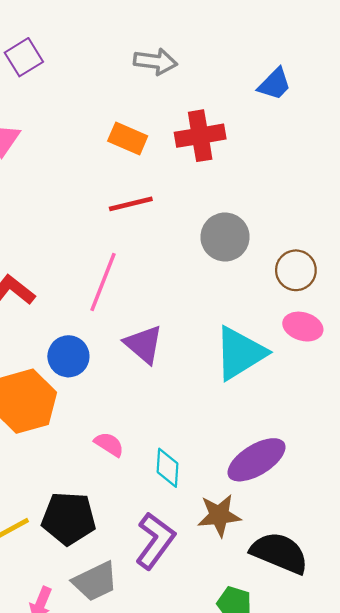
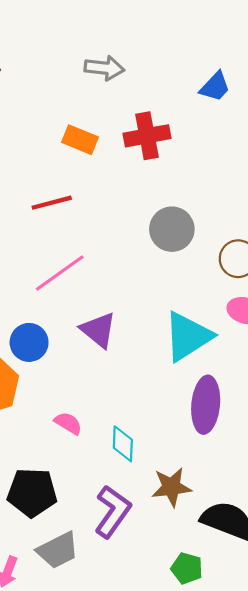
red line: (131, 204) -> (52, 203), moved
pink line: (103, 282) -> (60, 273), turned 34
purple ellipse: (256, 460) -> (206, 405), moved, turned -52

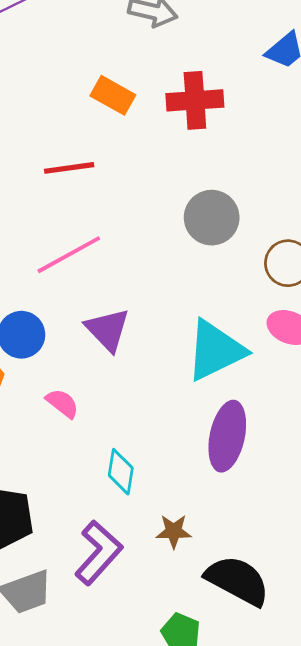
pink semicircle: (68, 423) -> (62, 403), moved
brown star: (171, 487) -> (174, 531), size x0.7

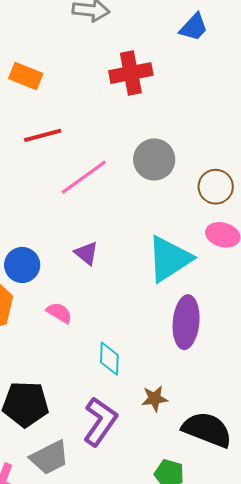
orange rectangle: (113, 95) -> (26, 76), moved
pink line: (69, 255) -> (84, 177), moved
purple triangle: (108, 330) -> (86, 253), size x0.7

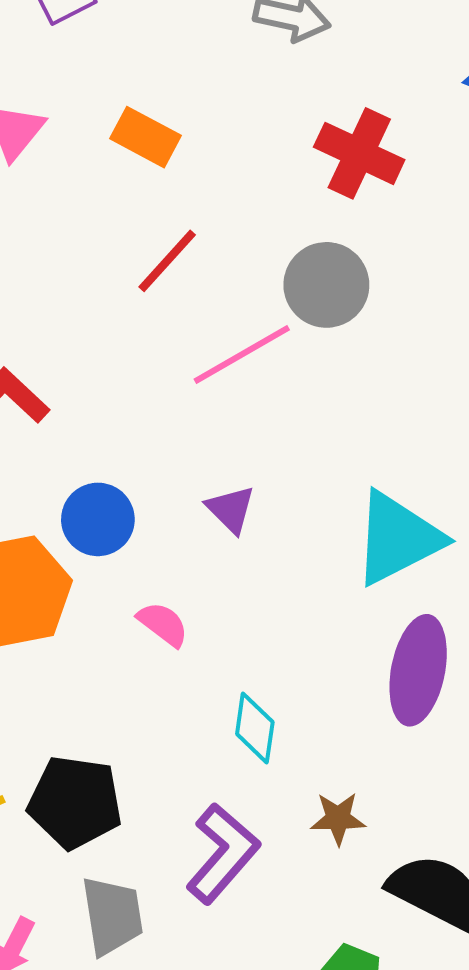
red cross: (131, 73) -> (359, 153), turned 30
red line: (43, 135) -> (167, 261), turned -39
gray circle: (154, 159) -> (326, 285), moved
gray trapezoid: (49, 458) -> (112, 916), turned -78

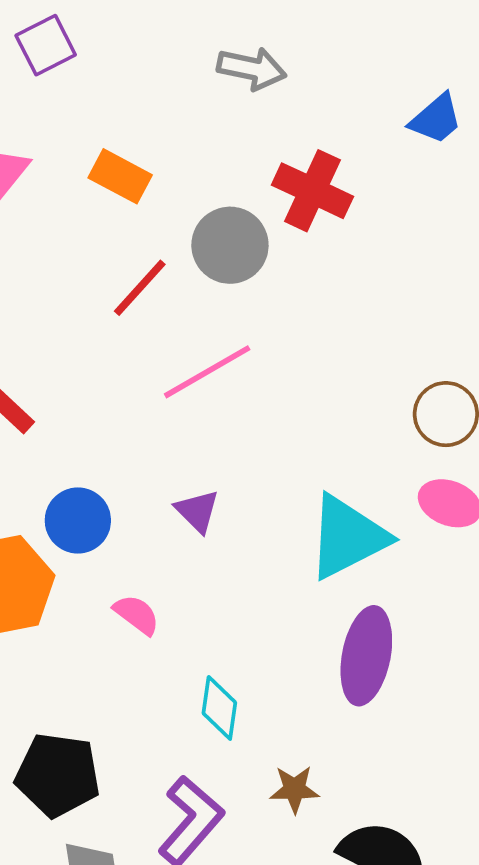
gray circle: (326, 285) -> (230, 245), moved

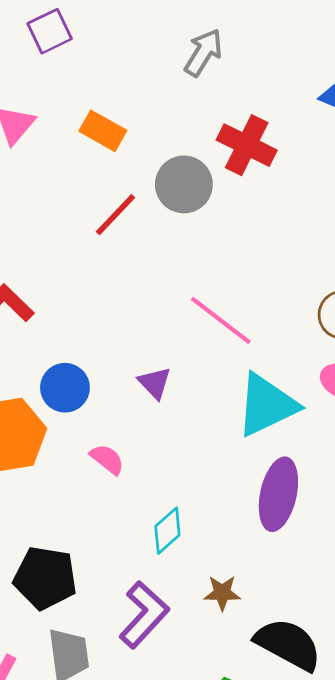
gray arrow: (252, 69) -> (203, 53), turned -72
pink line: (207, 372) -> (221, 320), moved, turned 66
cyan diamond: (219, 708) -> (167, 531), turned 39

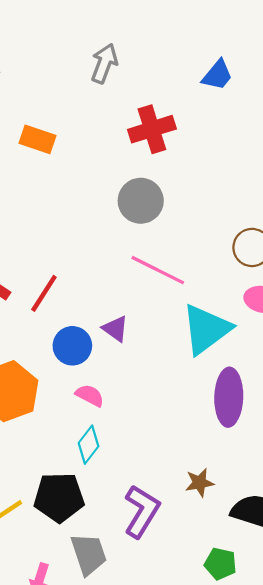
red cross: (247, 145) -> (152, 129), turned -33
gray circle: (184, 184) -> (141, 201), moved
red line: (116, 215) -> (44, 293), moved
blue circle: (65, 388) -> (72, 346), moved
cyan diamond: (167, 531) -> (89, 445), moved

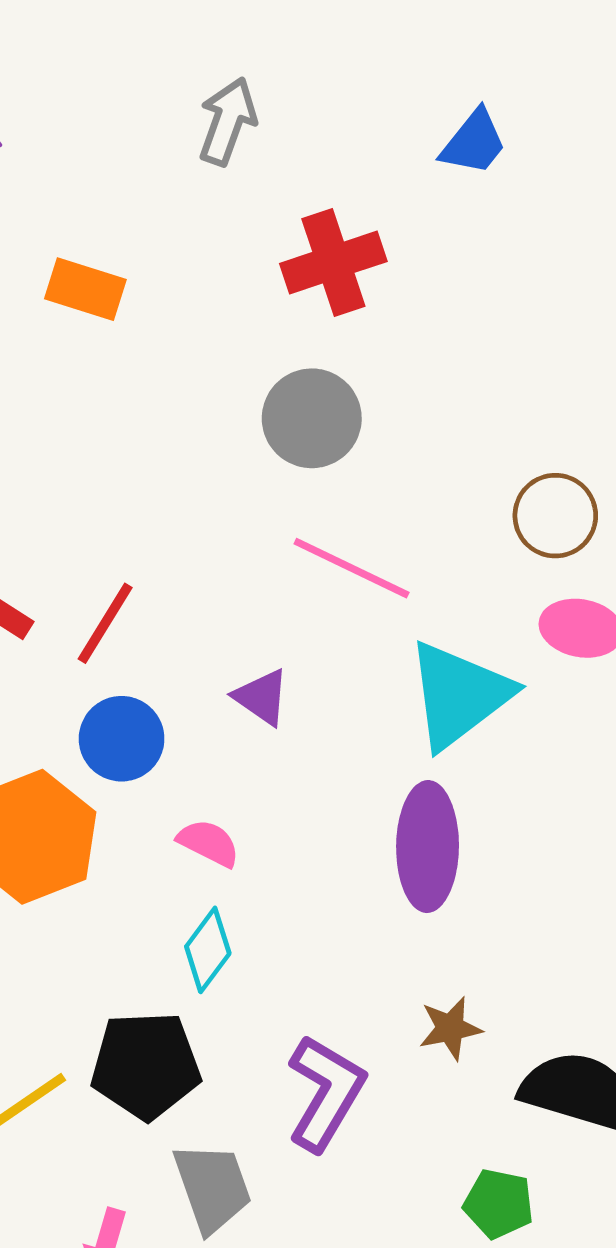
blue circle: (72, 346) -> (122, 739), moved
purple ellipse: (229, 397) -> (428, 847), moved

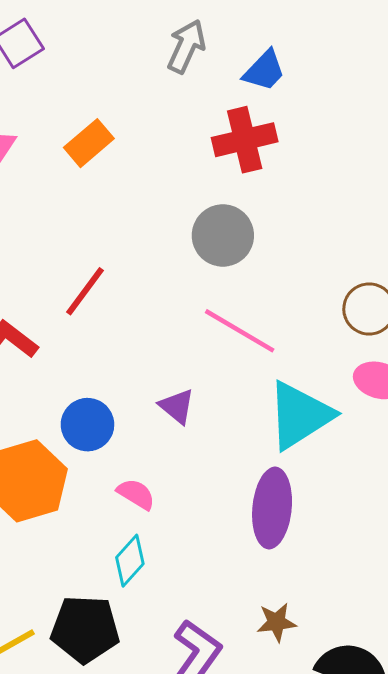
blue trapezoid: (474, 142) -> (264, 71), moved
orange rectangle: (85, 289) -> (89, 143), turned -63
red line: (105, 623) -> (85, 291), moved

